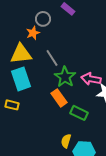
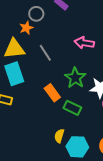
green star: (65, 77) -> (75, 78), moved
pink arrow: (91, 79) -> (84, 43), moved

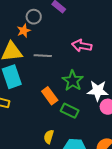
gray line: (45, 53) -> (43, 56), turned -54
yellow semicircle: (59, 136) -> (49, 137), moved

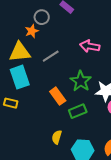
gray line: (43, 56) -> (51, 56), turned -36
green rectangle: (70, 111) -> (78, 111), turned -48

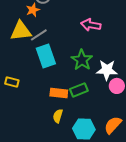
gray line: (51, 56) -> (39, 35), moved
cyan rectangle: (20, 77) -> (46, 56), moved
orange rectangle: (58, 96) -> (59, 93), moved, turned -48

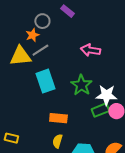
gray line: (39, 35) -> (40, 50), moved
yellow rectangle: (12, 82) -> (11, 138), moved
green rectangle: (79, 90) -> (100, 110), moved

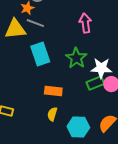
gray line: (40, 50) -> (35, 23), turned 54
pink arrow: (90, 50) -> (85, 23), turned 72

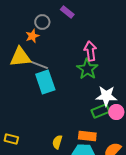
gray line: (35, 23) -> (39, 65), moved
green star: (76, 58) -> (87, 69), moved
orange rectangle: (53, 91) -> (87, 136), moved

